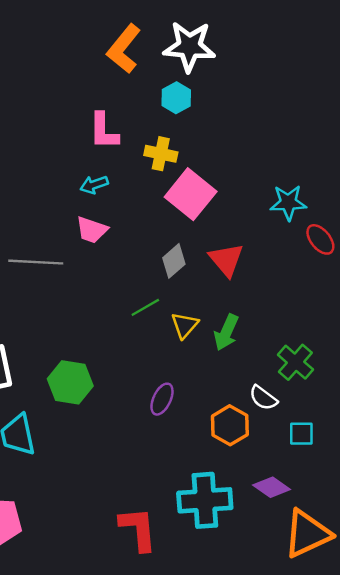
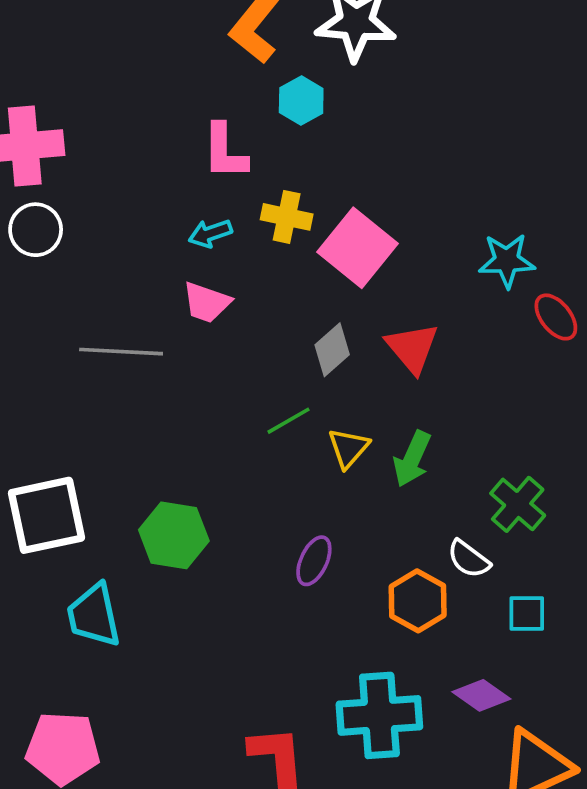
cyan hexagon: (176, 98) -> (301, 101), moved
yellow cross: (161, 154) -> (287, 217), moved

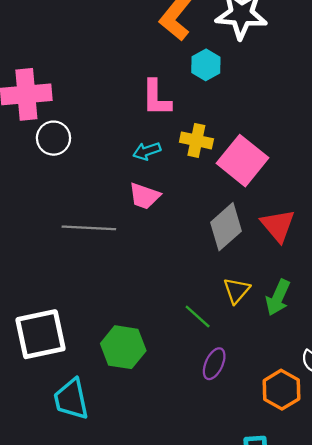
white circle: (36, 230) -> (53, 138), moved
gray diamond: (332, 350) -> (226, 227), size x1.4
green line: (288, 421) -> (198, 316), moved, turned 72

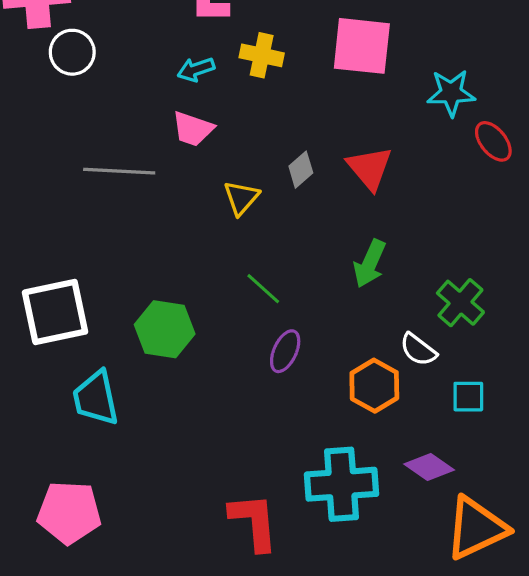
pink square: (242, 161) -> (362, 46), moved, turned -33
gray diamond: (226, 227) -> (301, 170), size x0.6
yellow triangle: (237, 290) -> (241, 198), moved

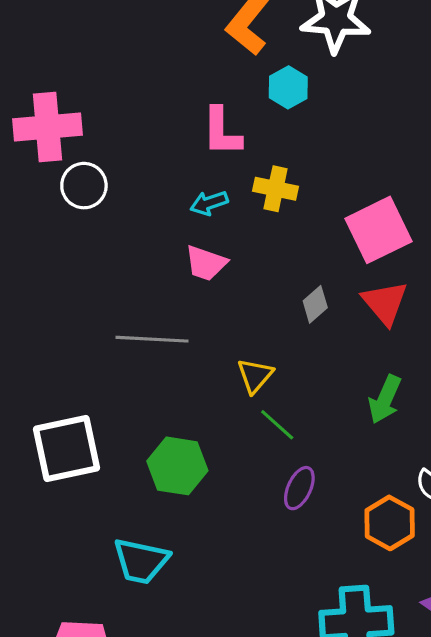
pink square: (362, 46) -> (379, 230), moved, turned -32
gray line: (119, 171) -> (152, 339), moved
yellow triangle: (241, 198) -> (255, 376), moved
cyan trapezoid: (96, 398) -> (141, 561), moved, turned -66

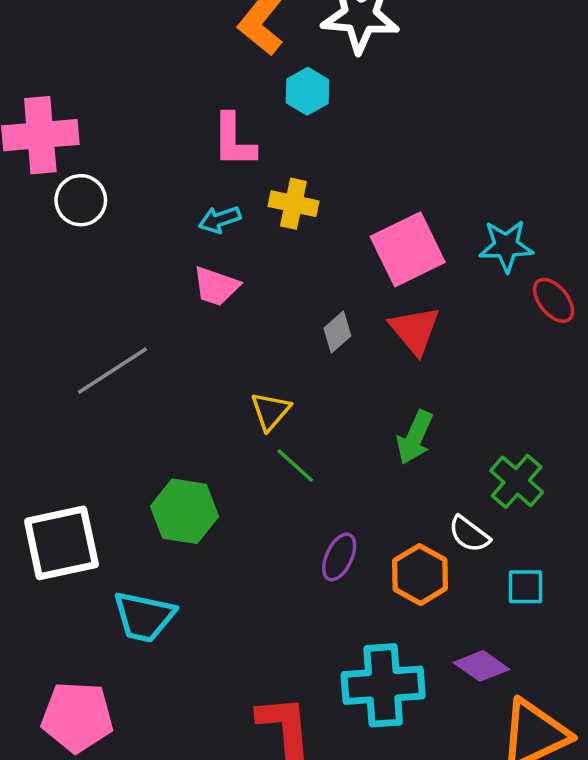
gray line: (152, 339) -> (112, 371), moved, turned -36
white square: (67, 448) -> (61, 543), moved
purple ellipse: (299, 488) -> (339, 557), moved

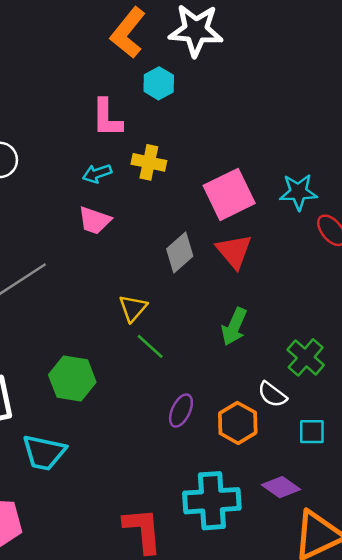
gray diamond: (337, 332) -> (180, 253), size x1.4

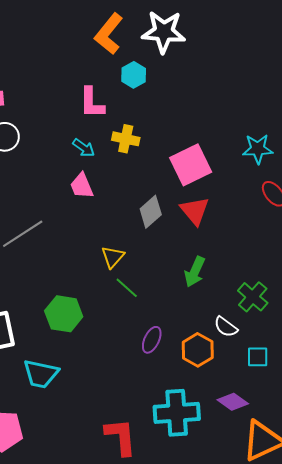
cyan arrow: (97, 173) -> (84, 148), turned -125
cyan star: (298, 192) -> (258, 149), moved
pink trapezoid: (95, 220) -> (82, 186), turned 48

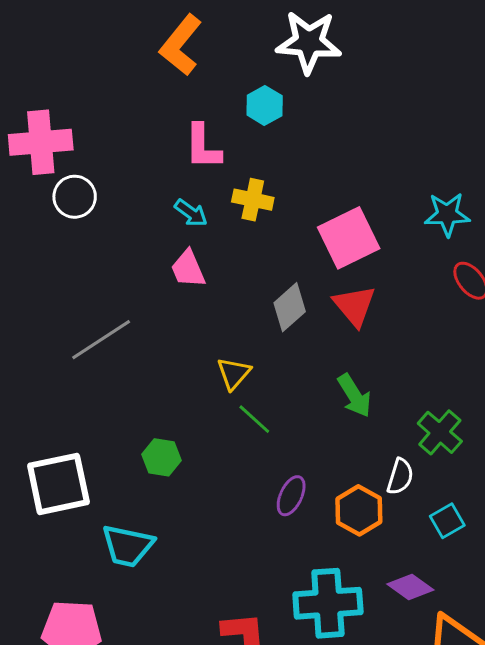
orange L-shape: (109, 34) -> (181, 45), moved
green arrow: (195, 272) -> (354, 396), turned -56
green hexagon: (64, 314) -> (162, 457), size x0.7
white semicircle: (226, 327) -> (400, 477), turned -110
cyan square: (258, 357) -> (447, 521), turned -30

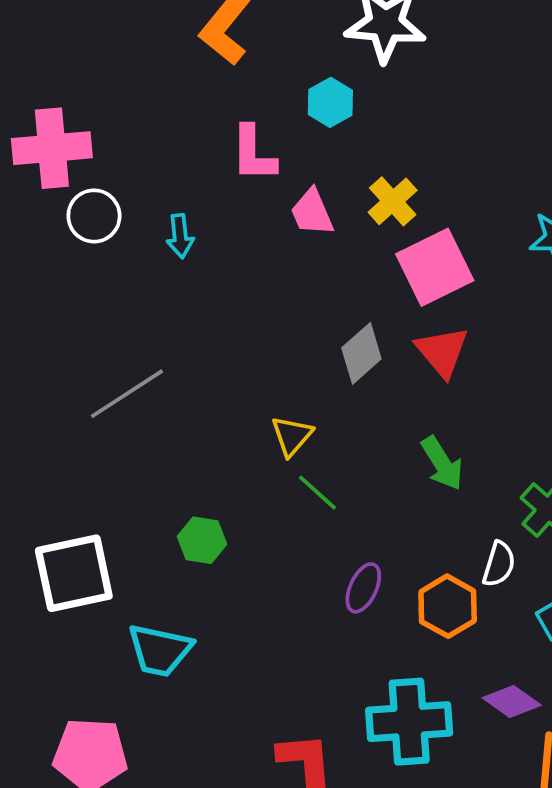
yellow cross: (253, 200) -> (393, 201), moved, turned 36
cyan arrow: (191, 213) -> (180, 236), moved, turned 48
pink trapezoid: (188, 269) -> (312, 212), moved

